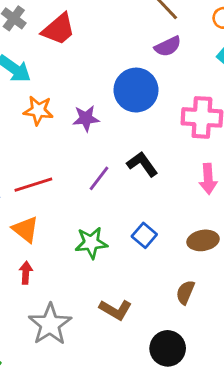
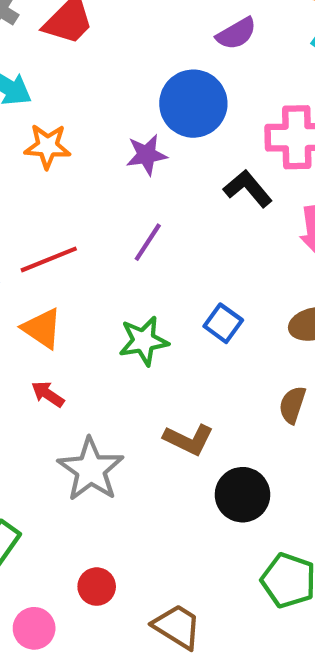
purple star: (86, 118) -> (147, 155), moved
black L-shape: (142, 164) -> (248, 189), moved
red arrow: (26, 273) -> (48, 394), turned -55
black circle: (168, 348) -> (243, 495), moved

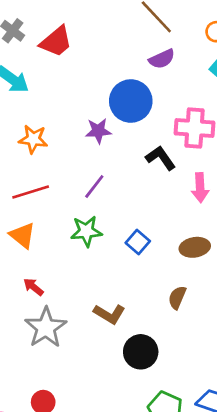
orange star: (47, 146) -> (33, 139), moved
green star: (144, 341) -> (86, 231), moved
red arrow: (48, 394) -> (33, 287), moved

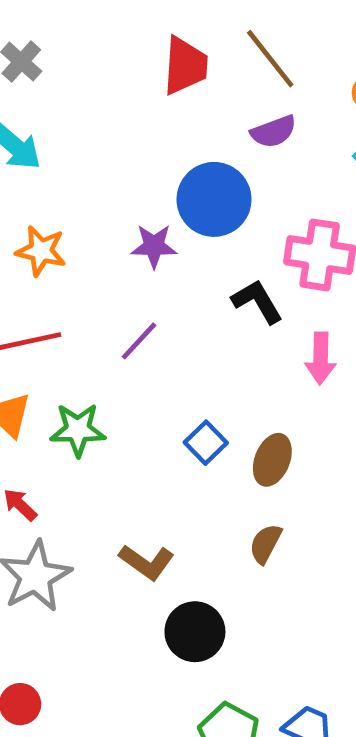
red trapezoid: (56, 41) -> (185, 66), moved, turned -51
green star: (86, 231) -> (78, 430), moved
brown ellipse: (195, 247) -> (272, 460), moved, turned -64

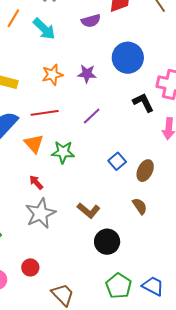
purple semicircle: (274, 132) -> (91, 21), moved
purple star: (154, 246) -> (87, 74), moved
orange star: (41, 251) -> (52, 75), turned -30
brown semicircle: (265, 544) -> (140, 206), turned 114

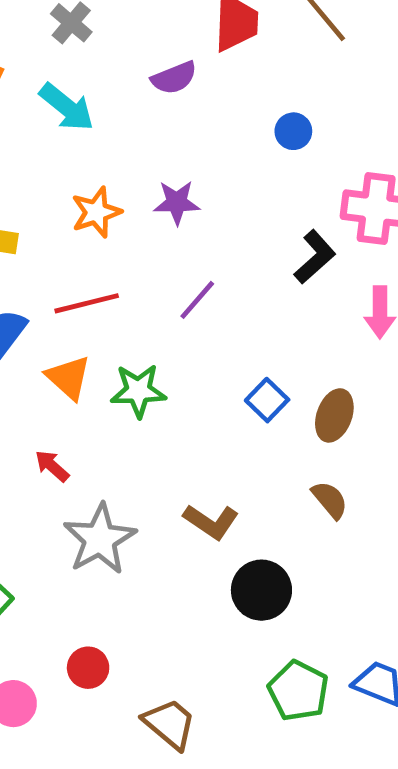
blue circle: (128, 58) -> (293, 131), moved, size x0.5
black L-shape: (143, 103) -> (315, 257), turned 80
red arrow: (36, 182) -> (52, 466), moved

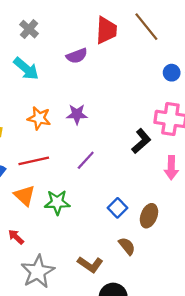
blue circle: (293, 131) -> (172, 73), moved
orange star: (96, 212) -> (39, 118), turned 30
brown semicircle: (330, 500) -> (127, 246), moved

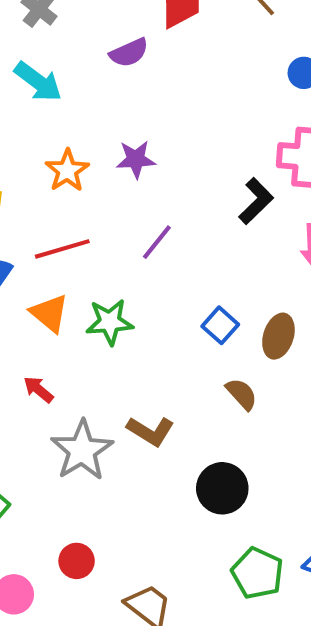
orange star: (39, 118) -> (67, 171), turned 30
brown L-shape: (90, 264) -> (151, 431), moved

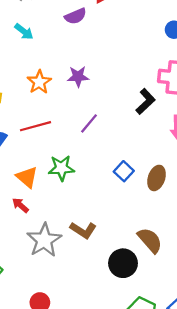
cyan arrow: (38, 82) -> (24, 32), size x0.7
orange triangle: (49, 313) -> (27, 177), moved
brown semicircle: (242, 394) -> (150, 240), moved, size x1.4

